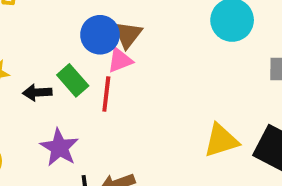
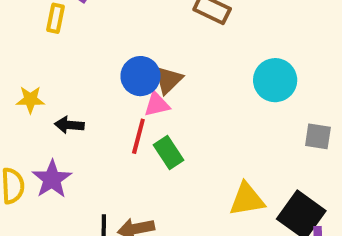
green rectangle: (73, 80) -> (168, 152), moved
purple star: (59, 148) -> (52, 179), moved

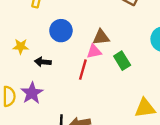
blue circle: (140, 76) -> (61, 31), moved
brown triangle: (168, 80) -> (101, 37), turned 36
green rectangle: (168, 152) -> (122, 61), moved

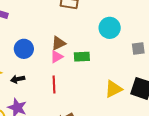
green rectangle: (122, 61) -> (82, 57), turned -42
red line: (83, 70) -> (54, 84), moved

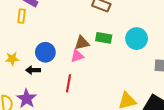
blue circle: (24, 49) -> (45, 52), moved
green rectangle: (82, 57) -> (104, 38), moved

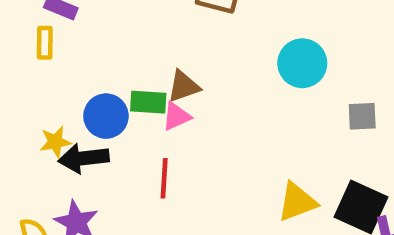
green rectangle: (104, 38) -> (148, 102), moved
yellow star: (12, 59) -> (55, 142), moved
black arrow: (33, 70) -> (84, 158), size x1.5

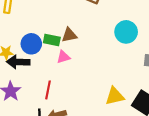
pink triangle: (176, 116) -> (63, 57), moved
red line: (164, 178) -> (48, 90), moved

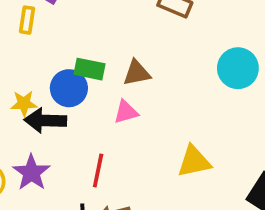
green rectangle: (52, 40) -> (90, 69), moved
yellow triangle: (115, 96) -> (194, 161), moved

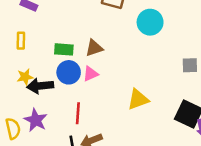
yellow rectangle: (27, 20) -> (21, 41), moved
cyan circle: (238, 68) -> (150, 22), moved
blue circle: (69, 88) -> (69, 72), moved

